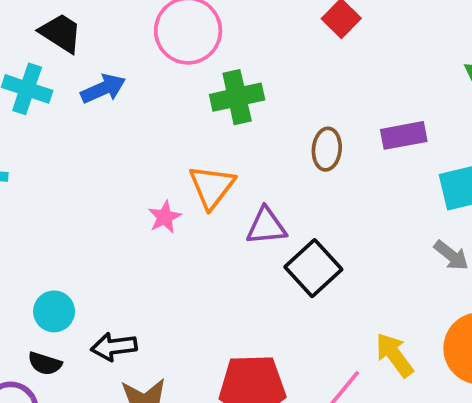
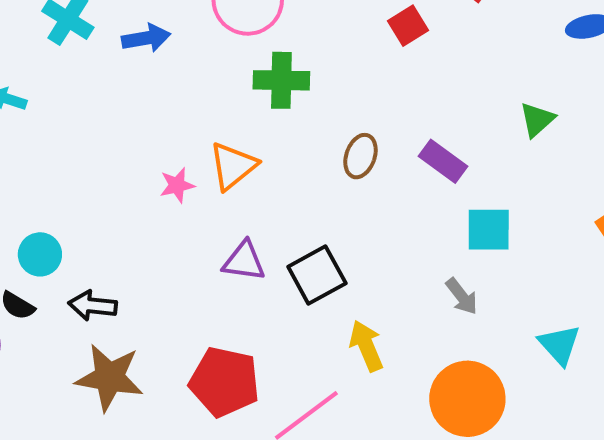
purple rectangle: (404, 135) -> (443, 161), turned 33
purple triangle: (266, 226) -> (244, 261), moved
yellow arrow: (394, 355) -> (366, 346), moved

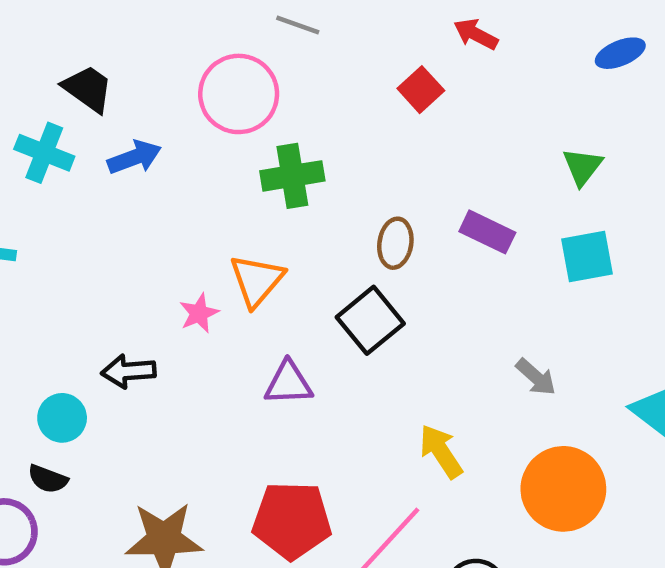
cyan square: (489, 230) -> (587, 257), moved
black square: (317, 275) -> (370, 320), moved
black arrow: (93, 306) -> (128, 371), moved

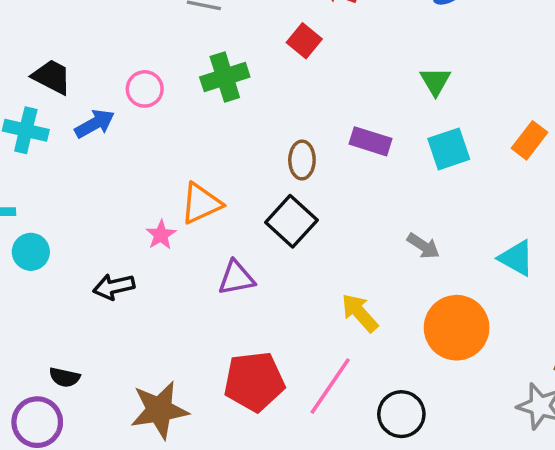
pink circle: (239, 94) -> (145, 89), moved, size x0.6
green cross: (292, 176) -> (225, 77), moved
orange triangle: (257, 280) -> (201, 204), turned 33
cyan circle: (62, 418) -> (31, 252), moved

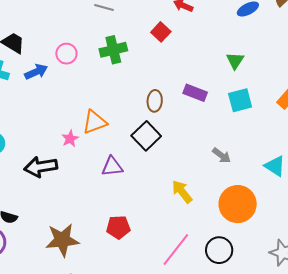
black arrow: (114, 287) -> (41, 167), size x1.4
red pentagon: (254, 382) -> (118, 227), size x0.7
pink line: (330, 386) -> (176, 250), moved
black circle: (401, 414) -> (219, 250), moved

